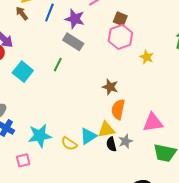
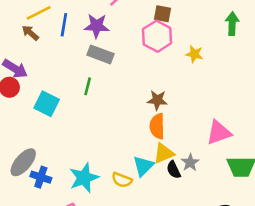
brown square: (120, 19) -> (163, 14), moved
orange semicircle: (118, 109) -> (157, 126), moved

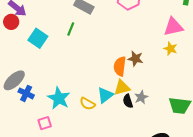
yellow star: (194, 54) -> (170, 49), moved
brown star: (157, 100) -> (135, 59), moved
pink triangle: (219, 133) -> (173, 27), moved
cyan star: (84, 178) -> (59, 98), turned -30

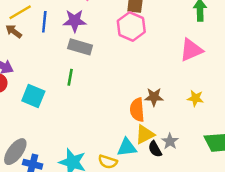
yellow star: (170, 49) -> (195, 98), moved
cyan triangle: (105, 95) -> (127, 147), turned 42

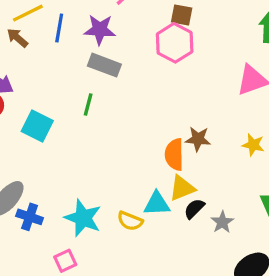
gray star: (170, 141) -> (222, 222), moved
black semicircle: (155, 149) -> (194, 209), turned 70

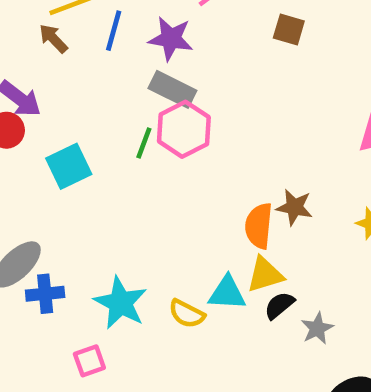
pink hexagon: (175, 43) -> (184, 129), moved
cyan square: (37, 126) -> (69, 166), turned 32
blue cross: (30, 217) -> (45, 294), turned -30

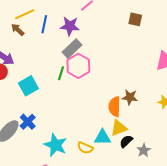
brown square: (289, 30) -> (135, 19), moved
gray rectangle: (172, 89) -> (72, 49), turned -66
blue cross: (45, 294) -> (28, 122), moved, turned -35

